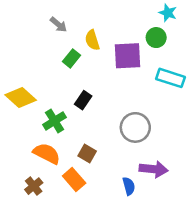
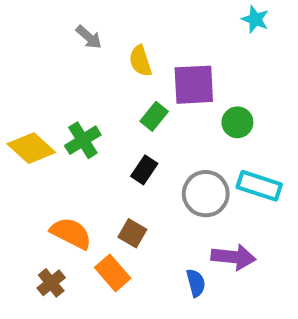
green circle: (156, 38) -> (237, 122), moved
green rectangle: (71, 58) -> (154, 116), moved
cyan rectangle: (170, 78) -> (259, 186), moved
black rectangle: (83, 100) -> (144, 170), moved
green cross: (55, 121) -> (83, 140), moved

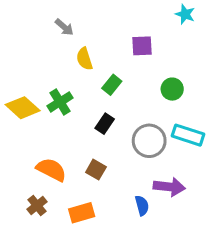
yellow semicircle: (140, 61) -> (84, 59), moved
purple square: (194, 85) -> (142, 46), moved, size x0.7
orange rectangle: (113, 273) -> (82, 213), moved, turned -65

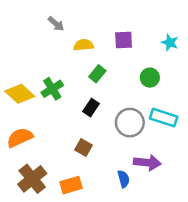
cyan star: (185, 14) -> (170, 43), moved
yellow semicircle: (84, 59) -> (84, 45), moved, turned 102
orange semicircle: (51, 170) -> (20, 138), moved, turned -52
brown cross: (37, 206) -> (32, 179), size x1.6

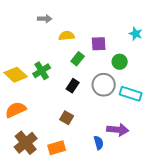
gray arrow: (56, 24) -> (45, 19), turned -40
purple square: (124, 40) -> (99, 44), moved
gray circle: (130, 123) -> (104, 85), moved

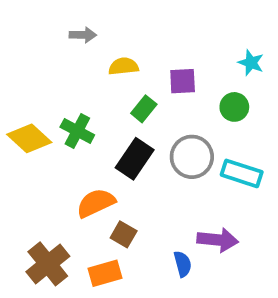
green circle: (120, 62) -> (234, 107), moved
green cross: (42, 71) -> (77, 131), turned -30
black rectangle: (73, 86) -> (135, 159), size x1.5
orange semicircle: (16, 110) -> (96, 203), moved
brown square: (67, 118) -> (124, 234), moved

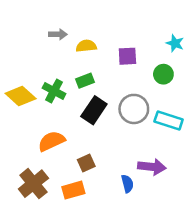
gray arrow: (83, 35) -> (58, 34), moved
green rectangle: (144, 109) -> (85, 81), moved, turned 30
orange semicircle: (96, 203) -> (51, 141), moved
brown square: (124, 234) -> (86, 163), turned 36

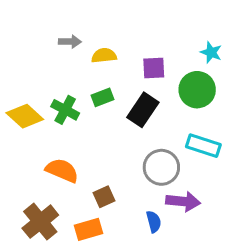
green circle: (163, 74) -> (197, 90), size x1.5
gray circle: (134, 109) -> (161, 167), moved
black rectangle: (94, 110) -> (143, 110), moved
orange semicircle: (51, 141) -> (62, 170), turned 48

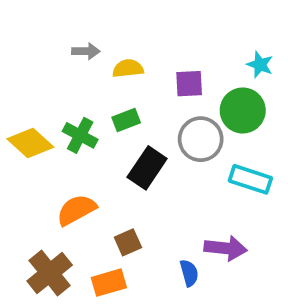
black rectangle: (143, 110) -> (147, 168), moved
gray circle: (161, 167) -> (201, 139), moved
orange semicircle: (62, 170) -> (76, 210), turned -52

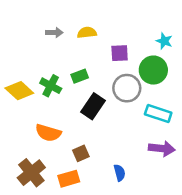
yellow semicircle: (128, 68) -> (87, 33), moved
orange semicircle: (76, 210) -> (48, 133), turned -135
purple arrow: (225, 248) -> (162, 149), moved

